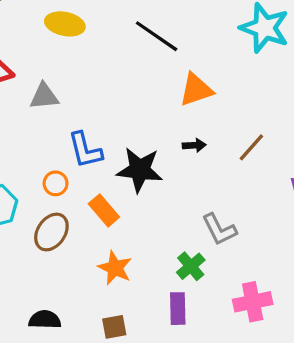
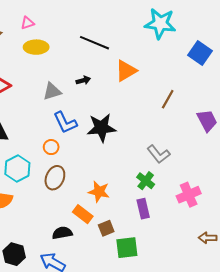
gray triangle: (44, 96) -> (52, 91), moved
black arrow: (194, 145) -> (83, 80), moved
orange rectangle: (104, 210) -> (83, 214), moved

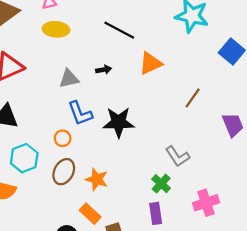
orange star: (99, 192) -> (97, 179), moved

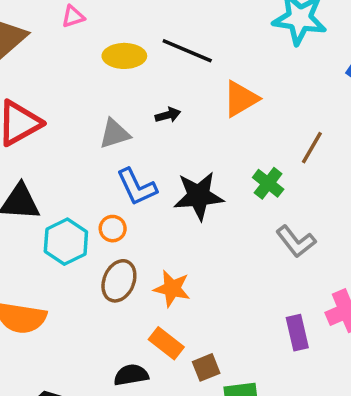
yellow ellipse: (56, 29) -> (124, 56), moved
cyan hexagon: (24, 158) -> (66, 242), moved
green cross: (161, 184) -> (268, 183), moved
purple rectangle: (156, 213) -> (297, 333), moved

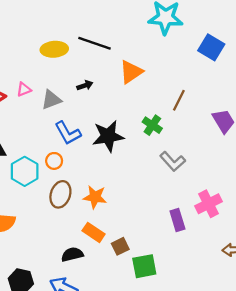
pink triangle: (73, 17) -> (24, 89), moved

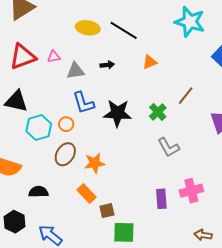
orange triangle: (131, 72) -> (150, 62), size x0.7
orange star: (95, 197) -> (95, 163), turned -30
black semicircle: (72, 254) -> (38, 192), moved

